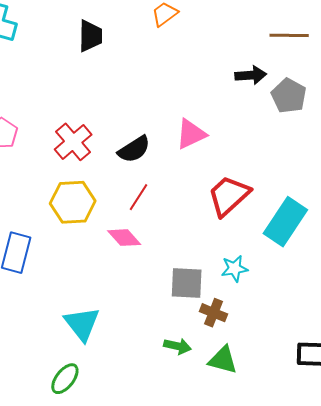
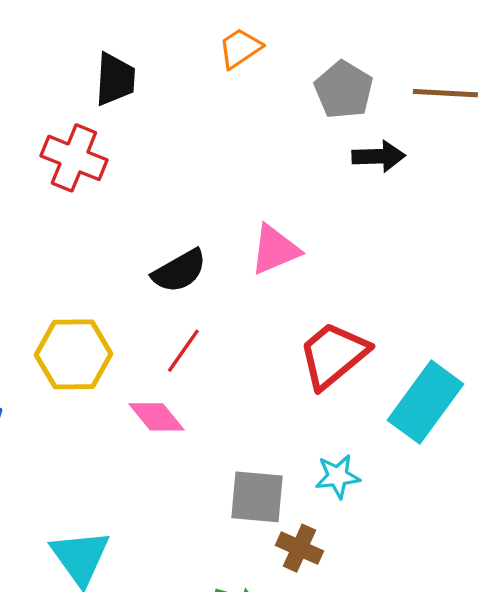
gray pentagon: (289, 96) -> (344, 90), moved
red cross: (73, 142) -> (74, 158), moved, turned -30

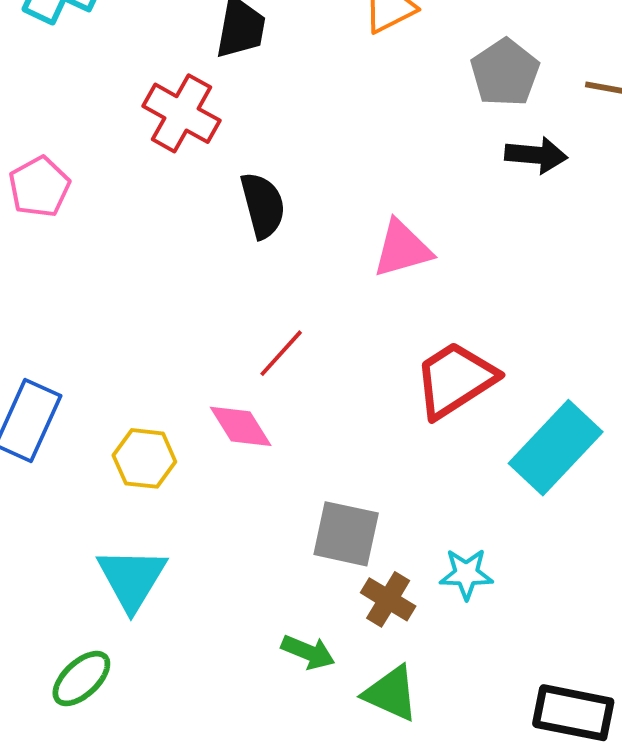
black semicircle: (179, 271) -> (263, 205), moved, turned -82
yellow hexagon: (74, 354) -> (144, 458), moved, size x0.7
cyan star: (338, 476) -> (466, 574), moved

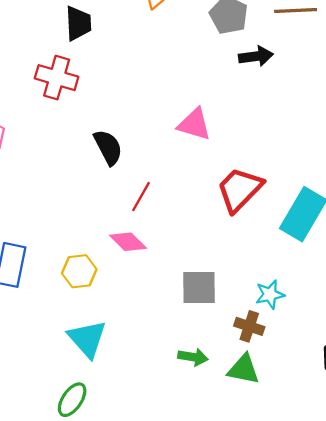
black semicircle: (263, 205) -> (108, 147), moved
pink triangle: (402, 249) -> (194, 124), turned 45
brown cross: (388, 599) -> (249, 326), moved

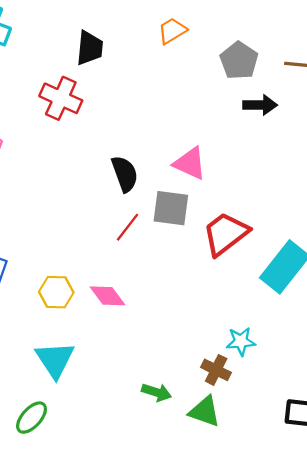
black semicircle: (108, 147) -> (125, 174), moved
pink diamond: (128, 242) -> (108, 296), moved
gray square: (199, 287) -> (171, 208), moved

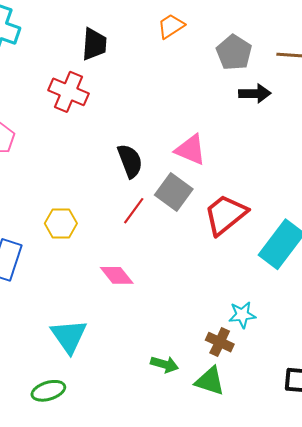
gray square: (171, 208) -> (174, 192), turned 30
yellow hexagon: (56, 292) -> (61, 223), moved
green ellipse: (32, 418) -> (48, 391), turned 32

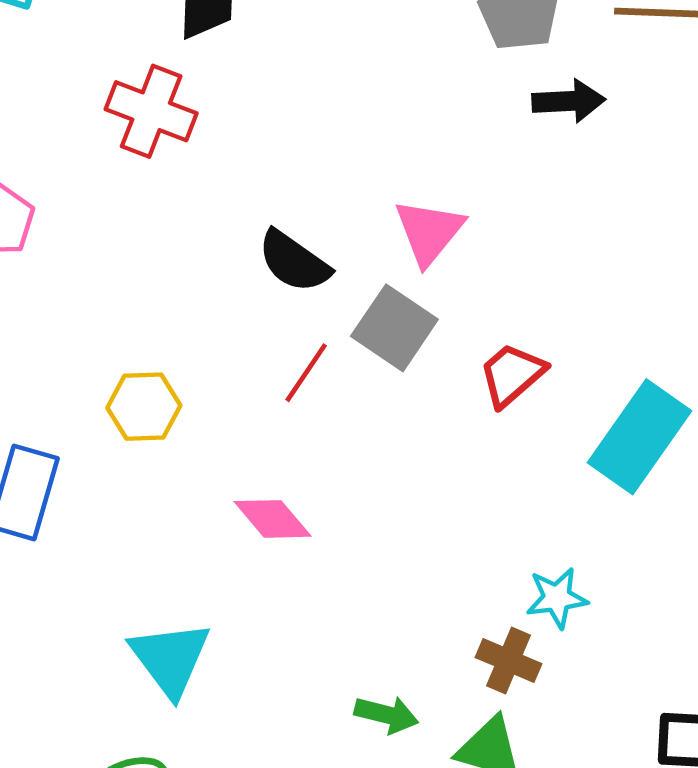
pink triangle: (191, 150) -> (429, 232), turned 48
black semicircle: (130, 161) -> (294, 262), turned 148
red trapezoid: (225, 215) -> (512, 375), size x0.7

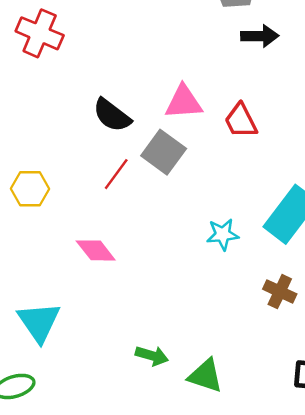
pink triangle: (429, 232) -> (184, 102), turned 45
red trapezoid: (512, 375) -> (241, 121), moved, turned -78
cyan star: (557, 598) -> (223, 234), moved
brown cross: (509, 661) -> (280, 292), moved

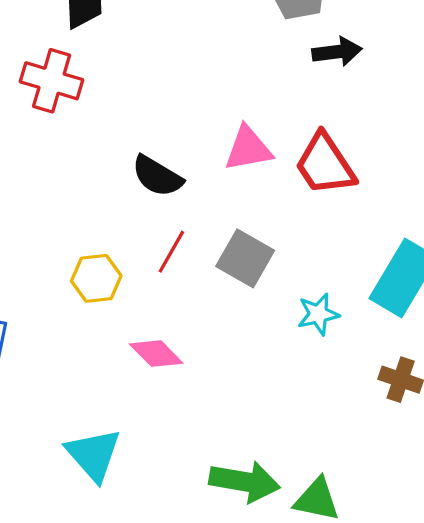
red trapezoid: (241, 121) -> (325, 164), size x1.4
gray square: (164, 152) -> (245, 258), moved
yellow hexagon: (30, 189) -> (96, 278), moved
green arrow: (152, 356) -> (245, 482), size x1.6

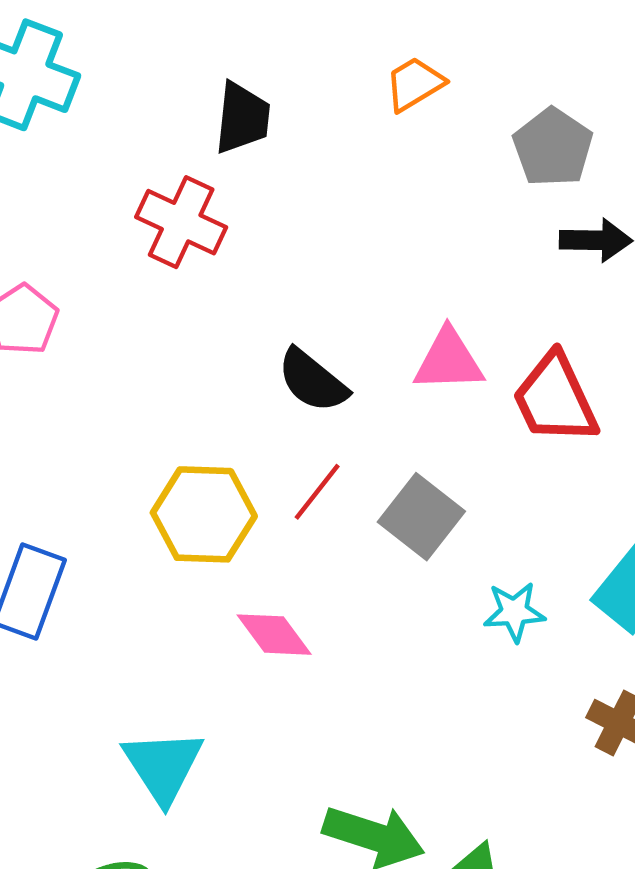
yellow hexagon: (96, 278) -> (204, 514), size x1.4

